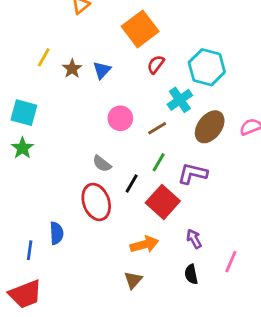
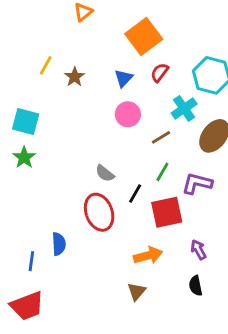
blue triangle: (102, 70) -> (124, 78), moved
pink circle: (120, 118) -> (128, 114), moved
red square: (163, 202) -> (167, 212), turned 36

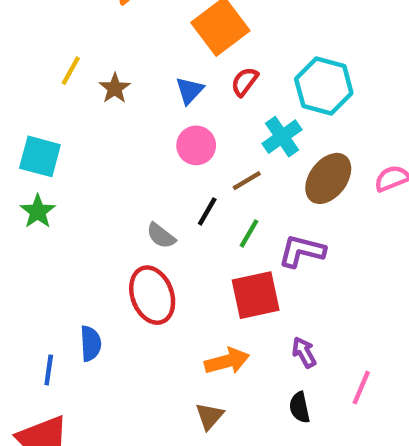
black line: (135, 194) -> (207, 211), moved

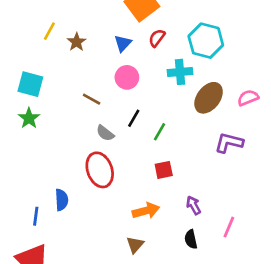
cyan cross: (282, 137) -> (180, 72), turned 30
brown line: (247, 181) -> (92, 99), moved, turned 60
purple L-shape: (302, 251) -> (229, 143), moved
red square: (256, 295) -> (164, 170), size x0.6

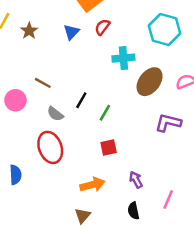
cyan hexagon: (206, 41) -> (164, 30), moved
pink circle: (127, 77) -> (15, 100), moved

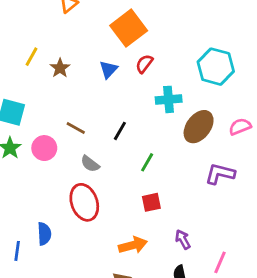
black line: (81, 100) -> (120, 131), moved

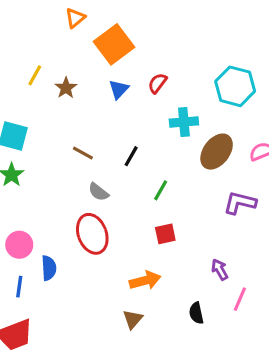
orange square: (129, 28) -> (114, 44), moved
pink circle: (44, 148) -> (19, 245), moved
purple arrow: (183, 239) -> (220, 270), moved

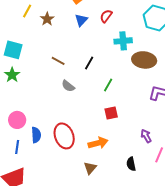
brown ellipse: (217, 152) -> (144, 60), turned 60
red ellipse: (92, 234) -> (64, 136), moved

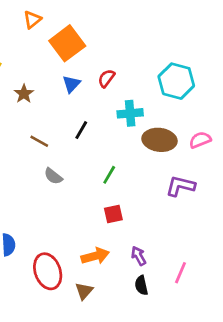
brown star: (47, 19) -> (24, 94), moved
black line: (89, 63) -> (81, 130), moved
red ellipse: (64, 136) -> (48, 271), moved
purple arrow: (146, 136) -> (139, 256), moved

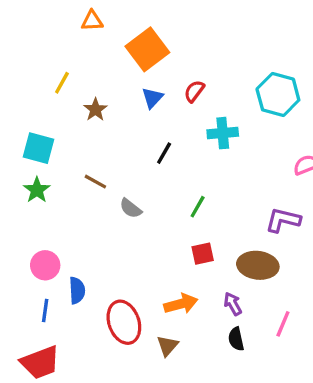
orange triangle: (32, 20) -> (92, 21), moved, turned 36
brown ellipse: (160, 140) -> (258, 265), moved
brown line: (39, 141) -> (95, 182), moved

